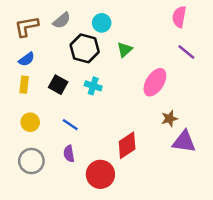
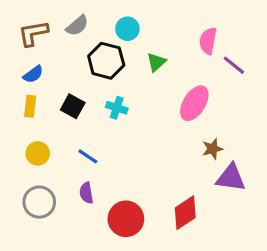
pink semicircle: (179, 17) -> (208, 41), moved
red diamond: (127, 145) -> (185, 213), moved

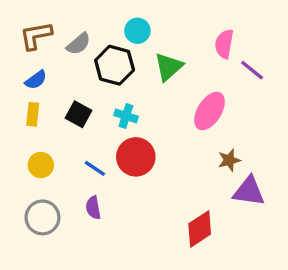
gray semicircle: (77, 26) -> (78, 44), moved
green triangle: (156, 62) -> (169, 67), size x1.4
red circle: (126, 219) -> (136, 157), moved

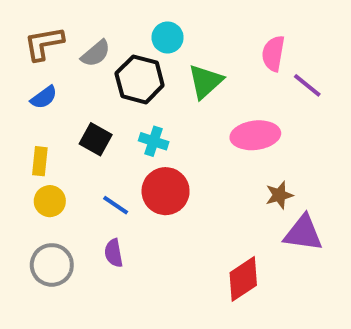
pink ellipse: (210, 111) -> (255, 135), turned 51
yellow rectangle: (33, 114) -> (40, 161), moved

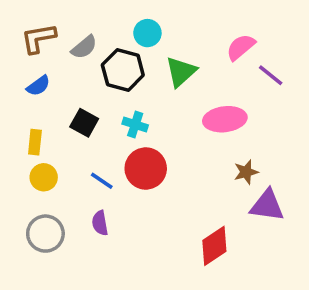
pink semicircle: (273, 53) -> (241, 47), turned 40

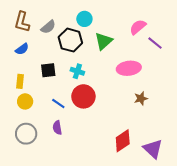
brown L-shape: (38, 38) -> (22, 22), turned -65
black square: (84, 123) -> (48, 70), turned -35
purple triangle: (267, 205) -> (153, 149), moved, turned 35

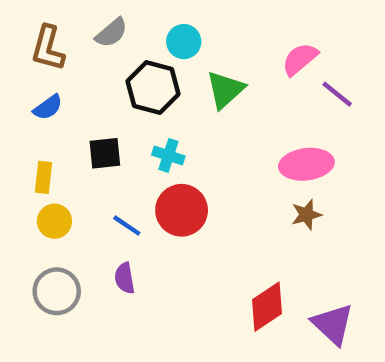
gray semicircle: (48, 27) -> (111, 33), moved
pink ellipse: (129, 68) -> (306, 164), moved

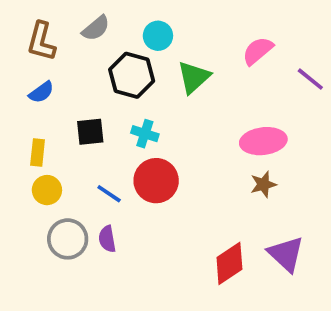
purple line: (337, 94) -> (310, 79), moved
gray circle: (57, 291) -> (68, 239), moved
purple triangle: (333, 324) -> (286, 254), moved

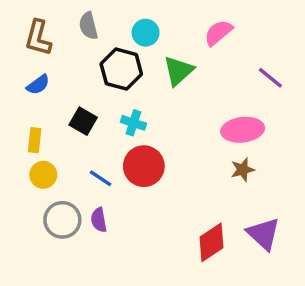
gray semicircle: (96, 28) -> (88, 26), turned 116
pink semicircle: (258, 51) -> (218, 33), moved
purple line: (310, 79) -> (270, 78), moved
black square: (90, 132) -> (83, 121), turned 36

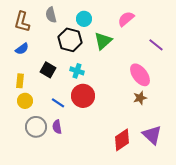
pink ellipse: (243, 130) -> (140, 75), turned 60

